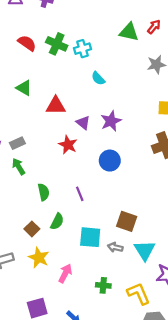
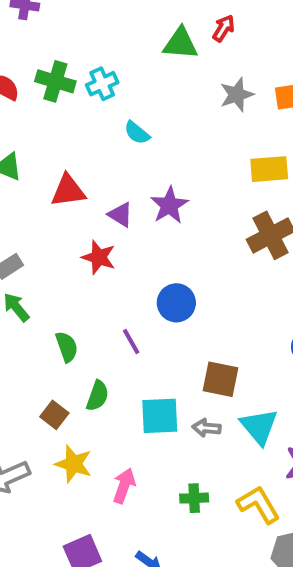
blue circle: (110, 161) -> (176, 303), moved

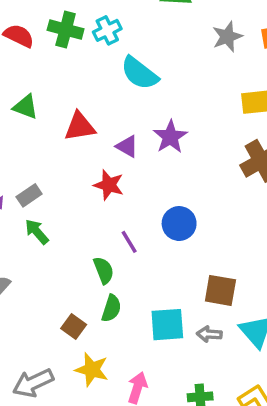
cyan semicircle: (137, 133) -> (139, 73), size x1.6
purple line: (131, 341) -> (129, 242), moved
green semicircle: (67, 347) -> (104, 270), moved

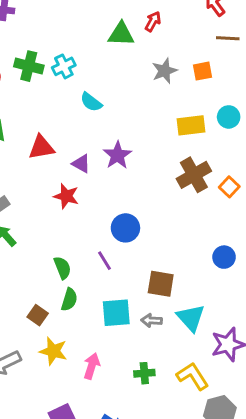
cyan semicircle: (139, 73) -> (91, 102), size x0.7
purple line: (129, 242) -> (105, 261), moved

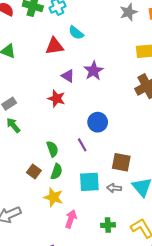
red triangle: (41, 147) -> (54, 46), moved
brown square: (38, 315) -> (34, 172), moved
yellow star: (53, 351) -> (53, 197), moved

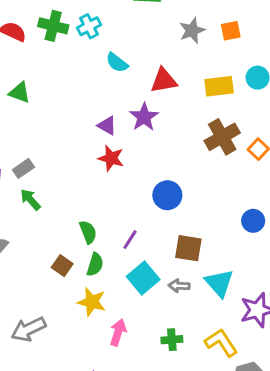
red triangle: (54, 46) -> (164, 81), moved
red star: (56, 99) -> (111, 158), moved
blue circle: (98, 122) -> (167, 195), moved
purple line: (82, 145) -> (130, 240), moved, turned 64
cyan square: (89, 182) -> (143, 278), turned -35

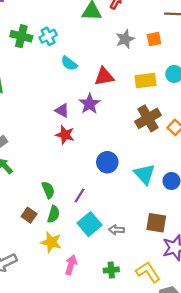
brown square: (188, 248) -> (156, 223), moved
cyan triangle: (219, 283) -> (144, 174), moved

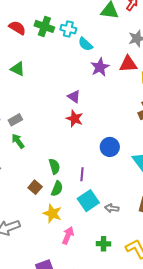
cyan cross: (48, 36) -> (68, 29), turned 35
cyan semicircle: (69, 63) -> (85, 44), moved
red triangle: (104, 77) -> (128, 64), moved
purple star: (90, 104) -> (100, 67), moved
purple line: (80, 196) -> (82, 174), turned -32

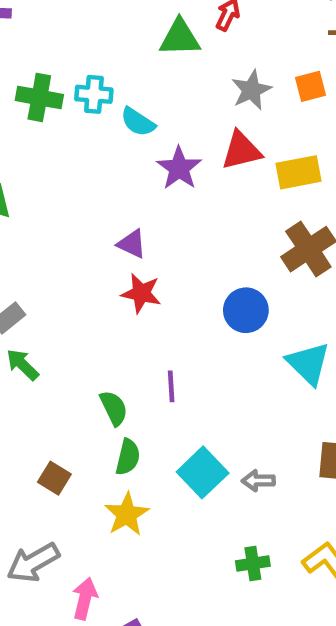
blue circle: (110, 147) -> (246, 310), moved
purple line: (82, 174) -> (171, 386), moved
brown square: (35, 187) -> (54, 478), moved
yellow star: (52, 213) -> (127, 514), turned 30
pink arrow: (68, 235) -> (85, 599), moved

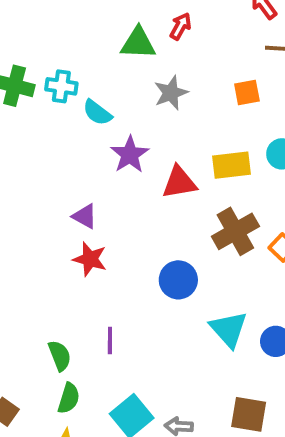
gray star: (251, 90) -> (171, 93), moved
red triangle: (241, 151) -> (179, 182), moved

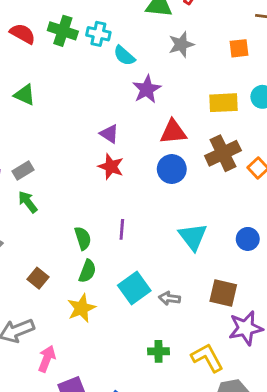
red triangle: (179, 182) -> (173, 132), moved
blue circle: (178, 280) -> (172, 169), moved
cyan triangle: (229, 329) -> (193, 237), moved

